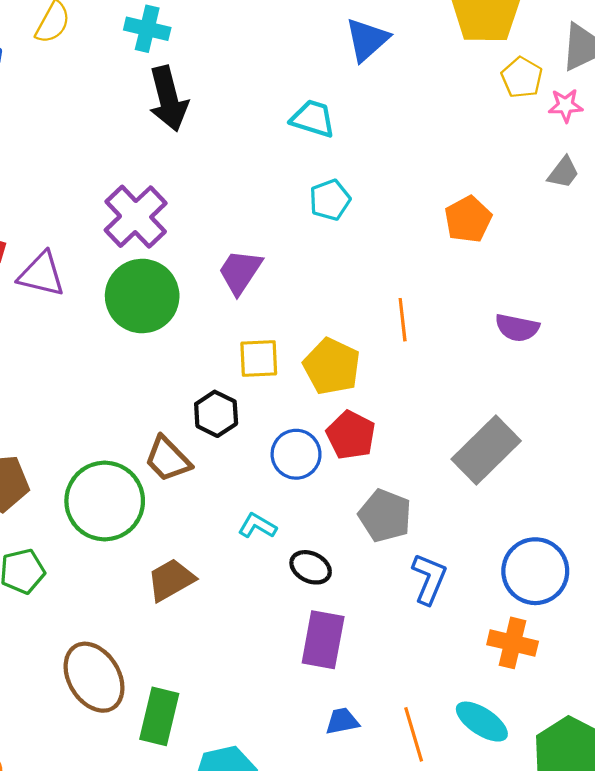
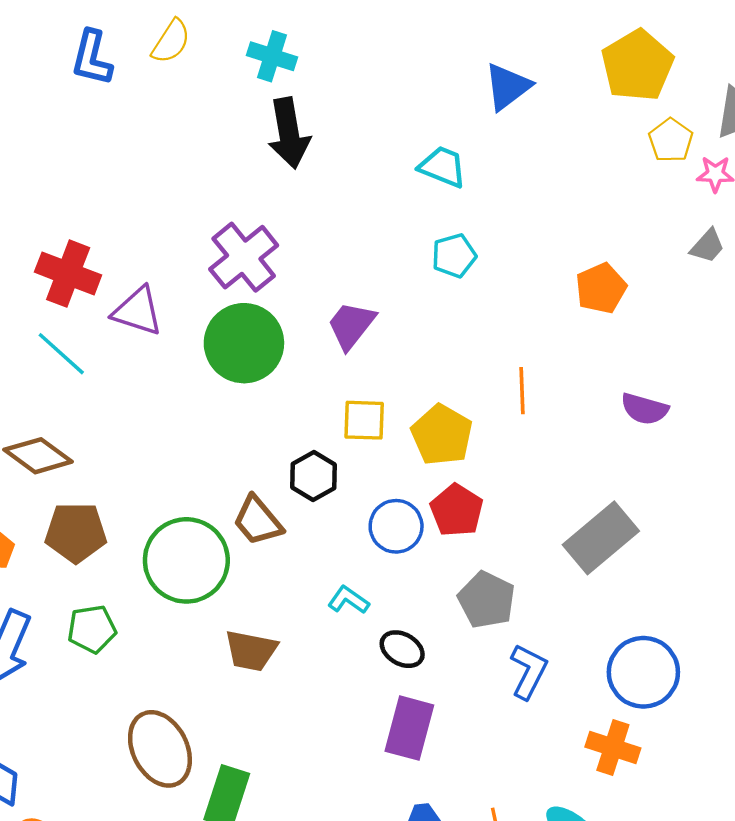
brown trapezoid: (171, 580) -> (251, 651), turned -144

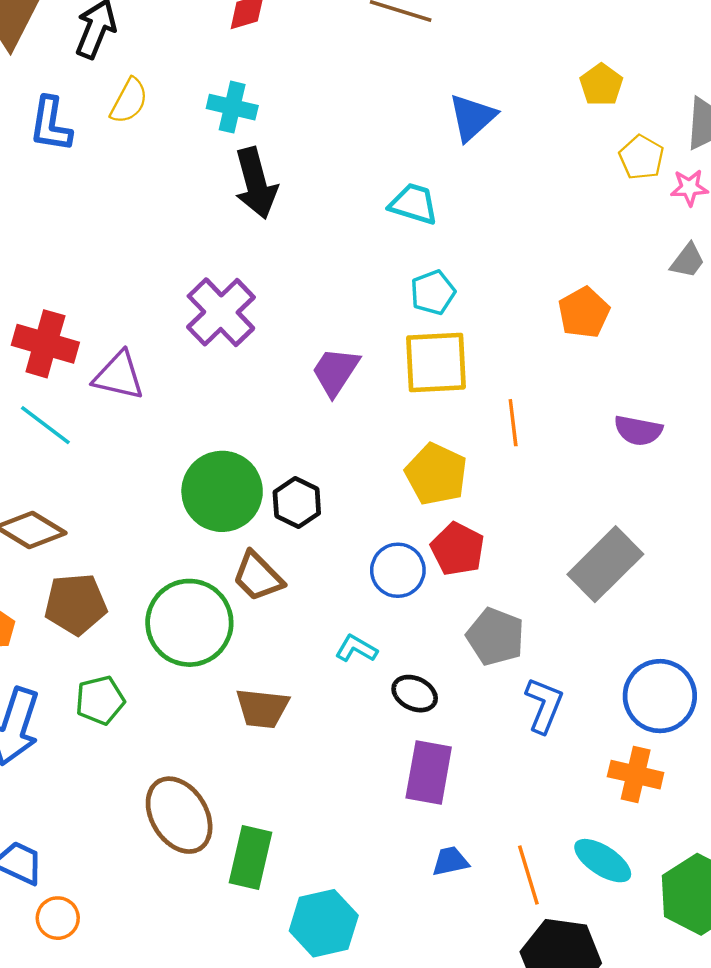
yellow pentagon: (637, 65) -> (601, 85), size x0.6
green circle: (244, 343) -> (222, 491), moved
yellow square: (364, 420) -> (436, 362), moved, size x1.5
black hexagon: (313, 476) -> (297, 503), moved

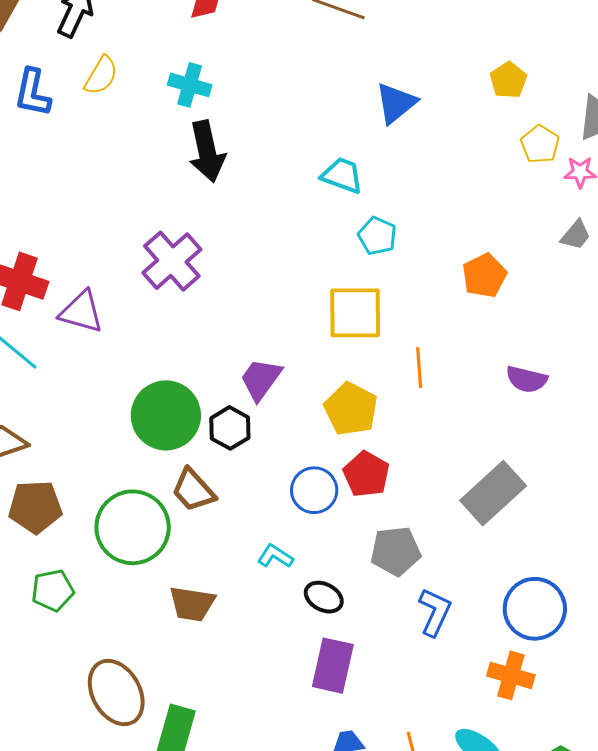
cyan pentagon: (433, 292) -> (377, 236), moved, turned -30
purple trapezoid: (335, 372) -> (261, 379), moved
gray pentagon: (495, 637) -> (396, 551), turned -30

